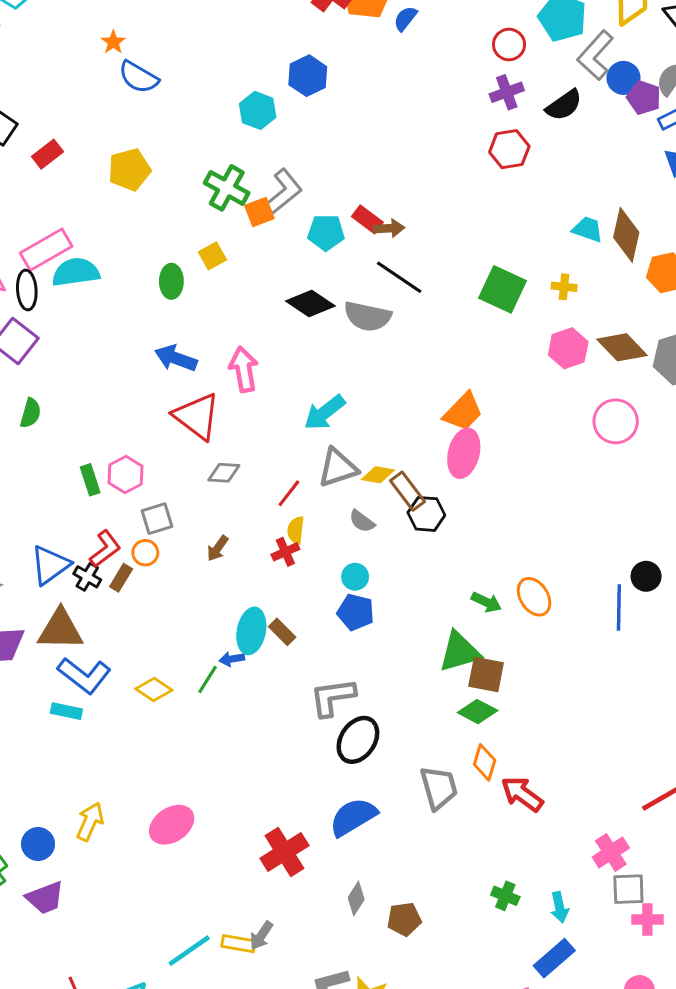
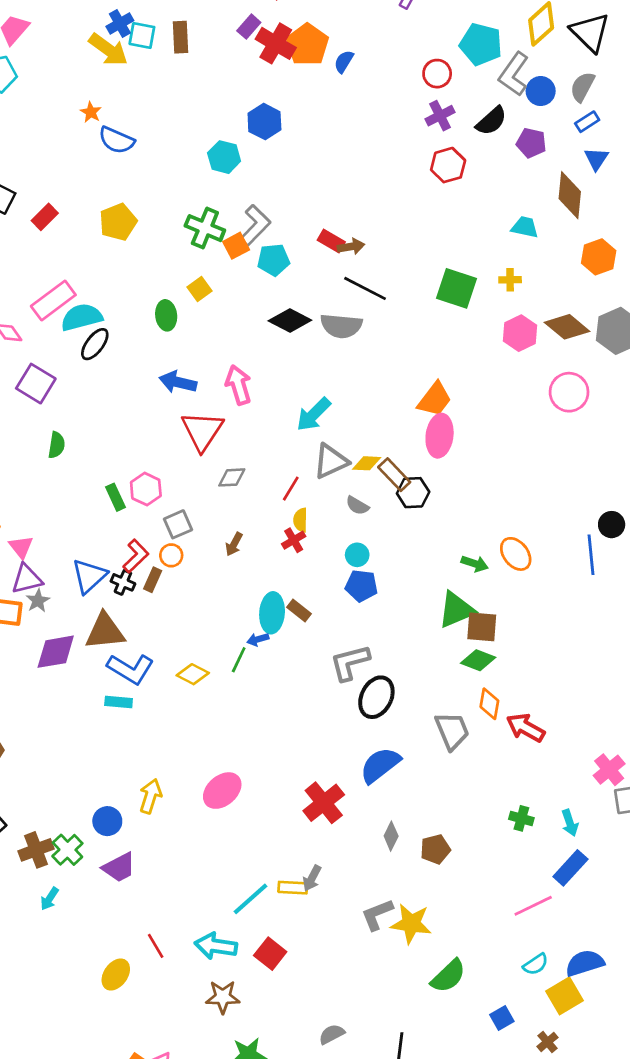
purple pentagon: (644, 98) -> (531, 143), moved
cyan pentagon: (326, 232) -> (274, 260), moved
brown diamond: (626, 235) -> (570, 195), moved
black ellipse: (27, 290) -> (95, 344), moved, turned 48
red triangle: (197, 416) -> (202, 431), turned 33

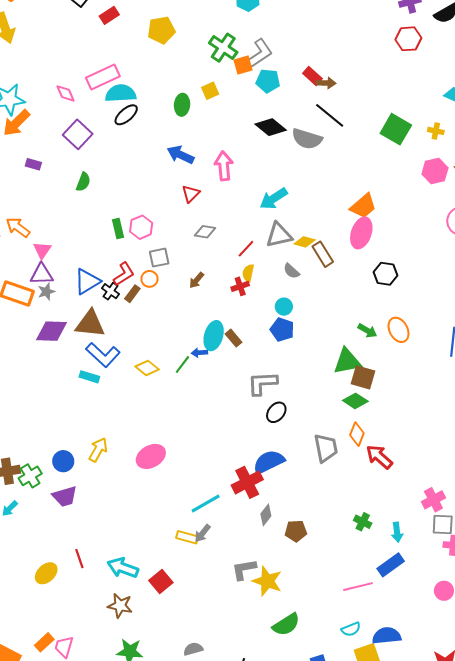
red triangle: (202, 431) -> (191, 194), size x0.6
black hexagon: (413, 493) -> (385, 274), moved
black ellipse: (376, 697) -> (276, 412), size x0.7
red cross: (324, 803) -> (247, 482), moved
cyan line: (251, 899) -> (206, 503), moved

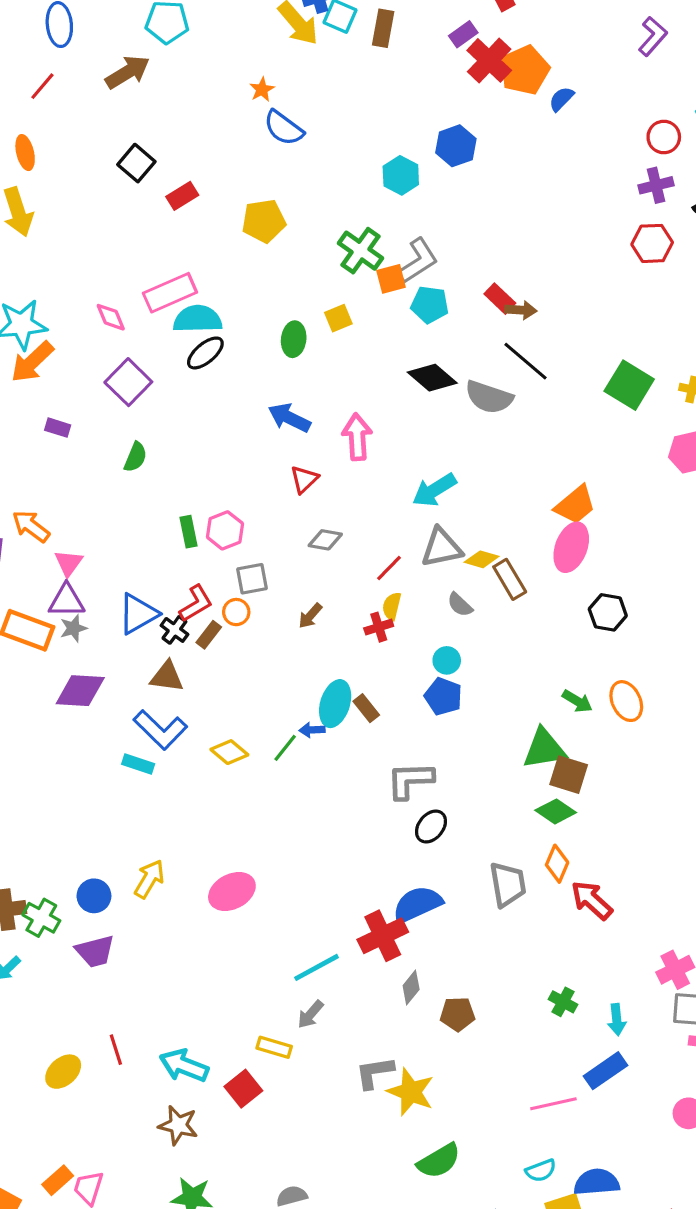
brown triangle: (90, 324) -> (167, 677), moved, size x0.7
green cross: (30, 476) -> (41, 918), turned -30
yellow rectangle: (187, 537) -> (274, 1047), moved

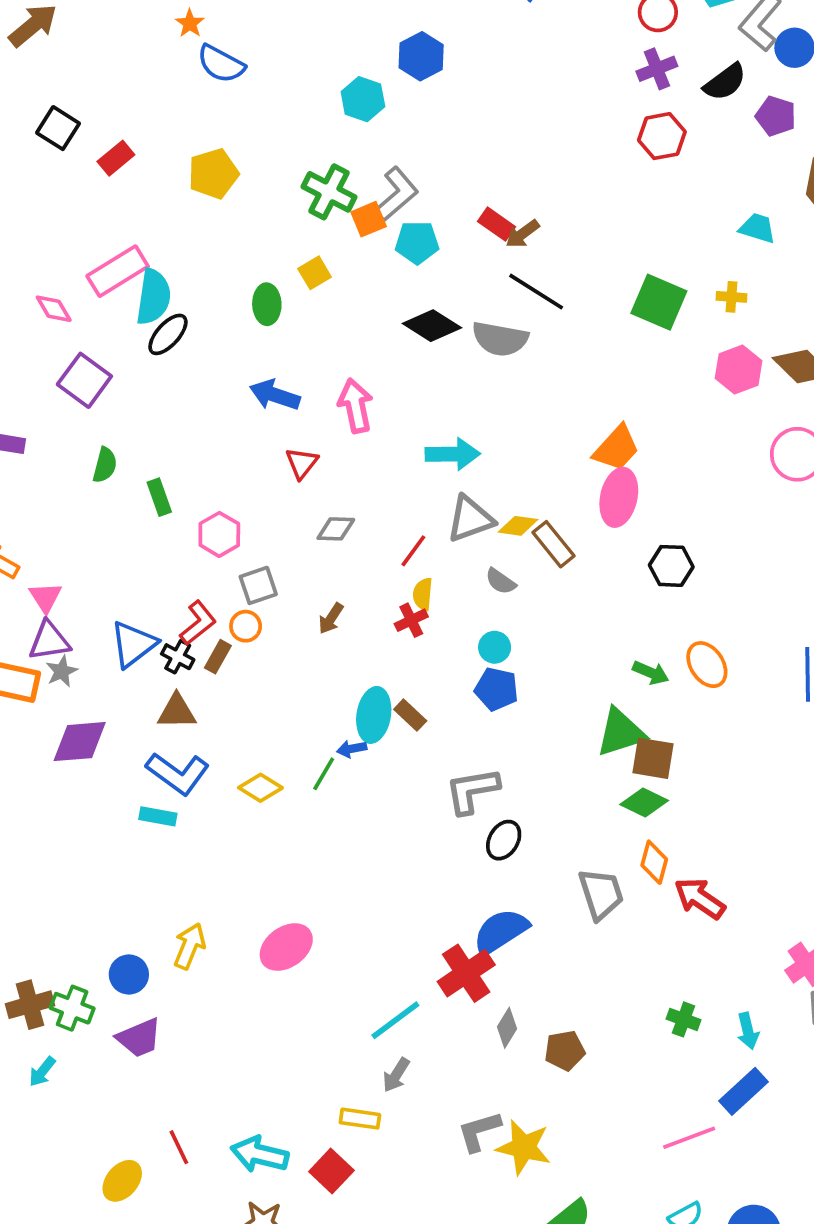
brown arrow: (521, 310) -> (522, 234), turned 148
cyan semicircle: (198, 319) -> (153, 297), turned 108
cyan arrow: (434, 490) -> (453, 454), turned -141
green rectangle: (188, 532) -> (159, 497), moved

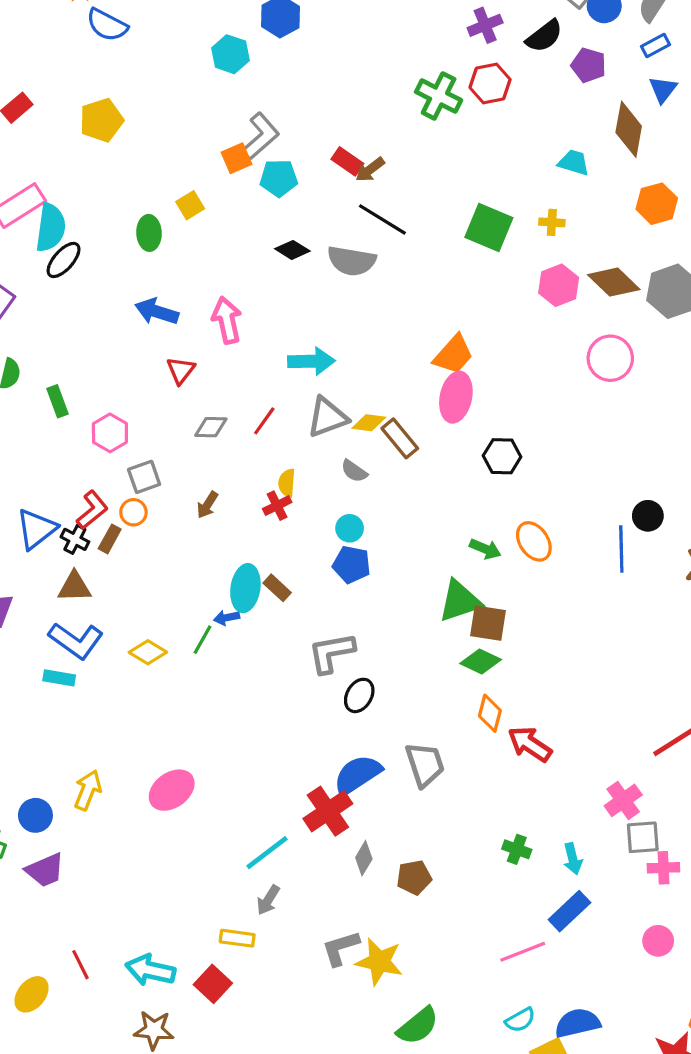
green cross: (329, 192) -> (439, 96), moved
black diamond: (432, 326) -> (292, 250), size x0.7
red line: (413, 551) -> (264, 421), moved
gray trapezoid: (601, 894) -> (425, 764), moved

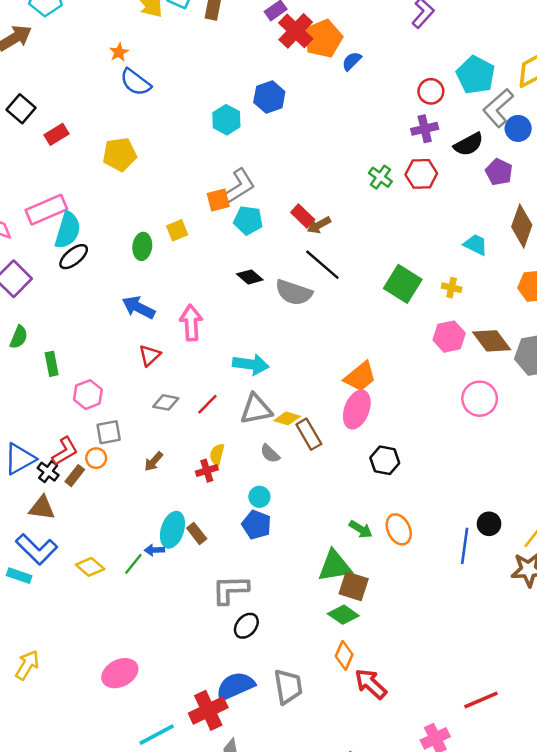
green cross: (439, 96) -> (380, 177), size x0.7
pink ellipse: (172, 790) -> (120, 673), moved

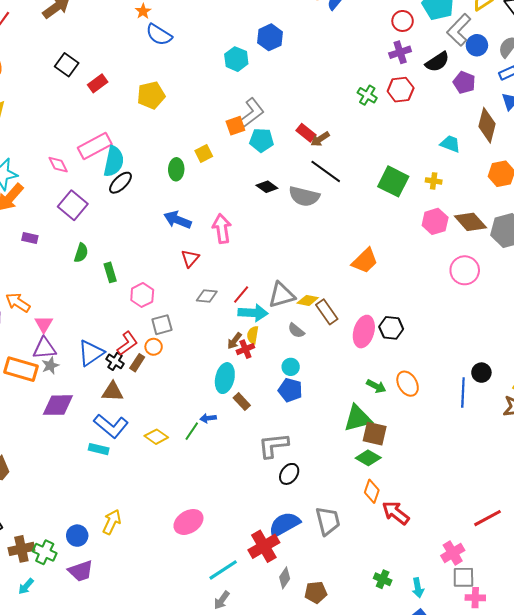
cyan arrow: (251, 364) -> (253, 313), moved
pink ellipse: (357, 410) -> (364, 332), moved
brown arrow: (154, 461) -> (234, 341), moved
cyan ellipse: (172, 530) -> (225, 378), moved

